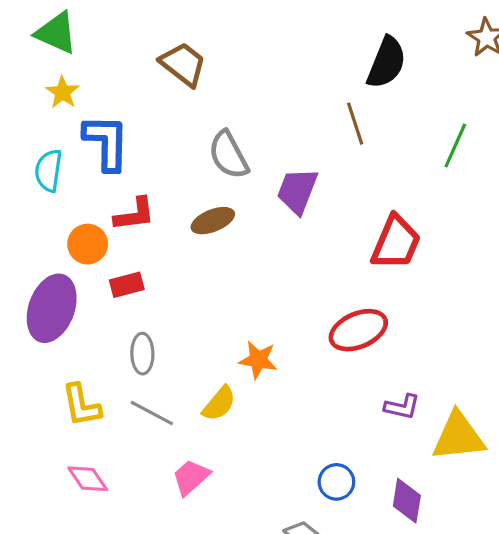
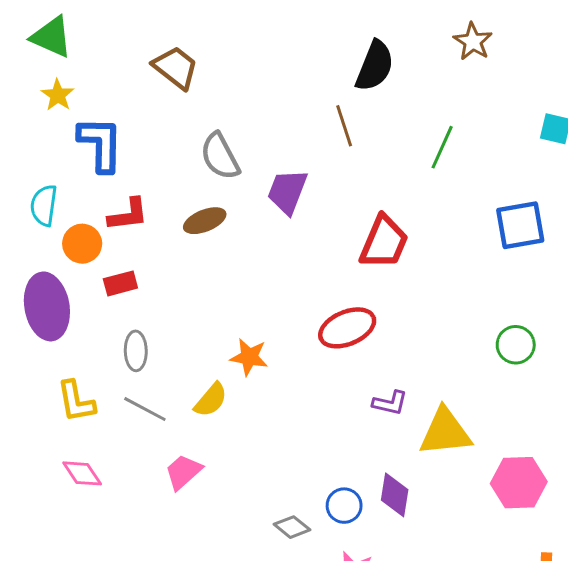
cyan semicircle: (49, 171) -> (44, 205), moved
purple ellipse: (52, 308) -> (47, 306), turned -30
blue circle: (336, 482) -> (344, 506), moved

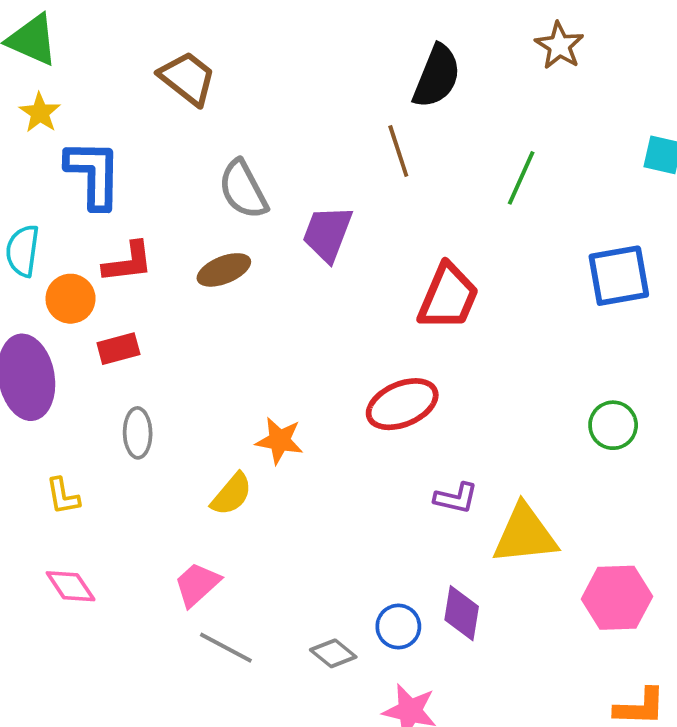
yellow L-shape: (76, 401) -> (63, 496), size x0.7
gray line: (145, 409) -> (226, 648), moved

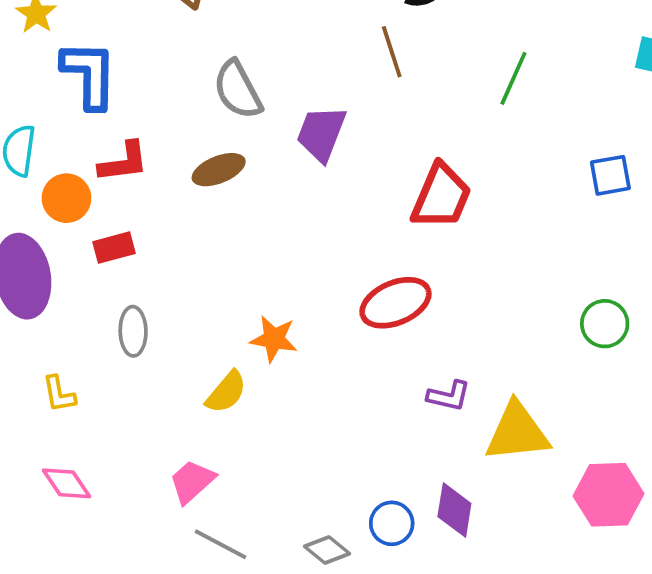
blue square: (619, 276) -> (610, 175), size x0.7

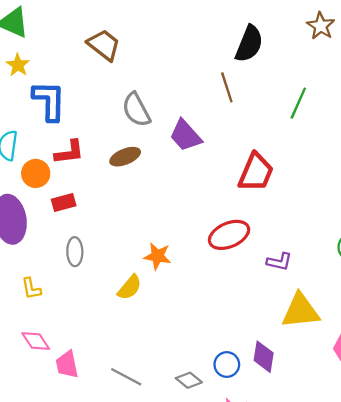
purple trapezoid: (321, 133) -> (185, 135), turned -63
purple L-shape: (449, 396) -> (279, 262), moved
pink trapezoid: (192, 482) -> (67, 365), moved, turned -60

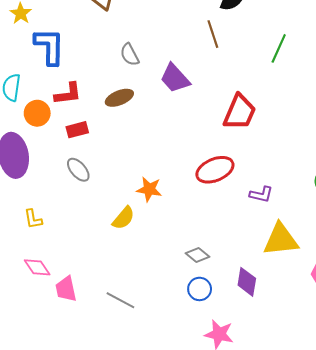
gray semicircle: (136, 110) -> (130, 55), size x0.7
red rectangle: (64, 202) -> (77, 130), moved
gray ellipse: (75, 252) -> (78, 170), moved, turned -40
blue circle: (227, 365) -> (200, 289), moved
gray diamond: (189, 380) -> (197, 255), moved

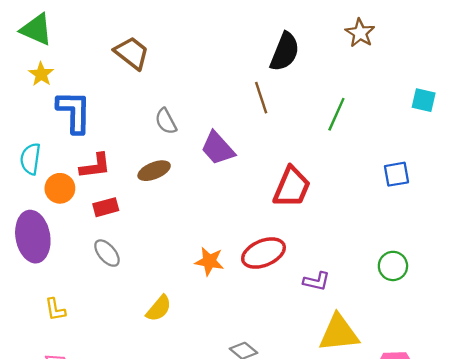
orange star: (149, 189) -> (209, 261), moved

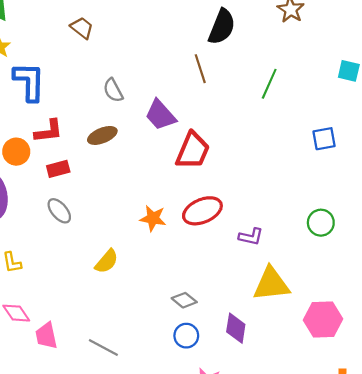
brown trapezoid: (132, 53) -> (82, 28), size x0.7
red trapezoid: (292, 187) -> (193, 151), moved

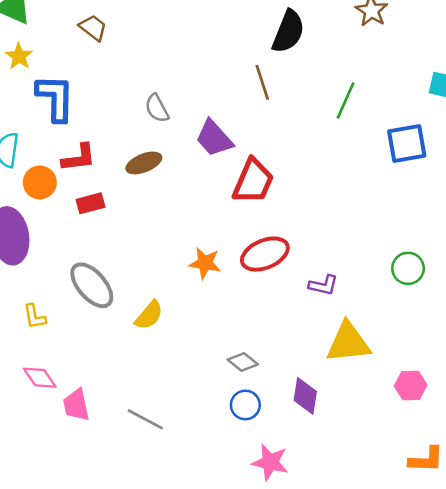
brown trapezoid: (82, 28) -> (93, 28), moved
blue square: (324, 139) -> (407, 143), moved, size x1.4
gray ellipse: (59, 211) -> (92, 285), moved, size x1.5
pink hexagon: (323, 320) -> (411, 385), size x0.7

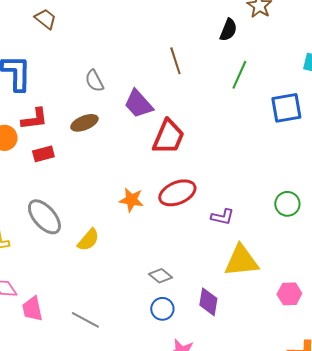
black semicircle: (288, 32) -> (228, 30), moved, size x0.7

